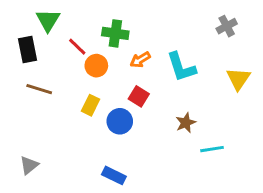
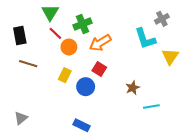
green triangle: (48, 20) -> (50, 13), moved
green cross: (115, 33) -> (82, 24), turned -30
orange arrow: (140, 60) -> (100, 43), size x1.5
cyan L-shape: (181, 67) -> (145, 39), moved

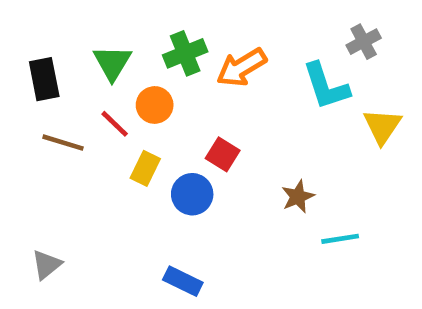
green triangle: (50, 13) -> (112, 63), moved
red line: (55, 33) -> (115, 124), moved
orange arrow: (100, 43) -> (241, 67), moved

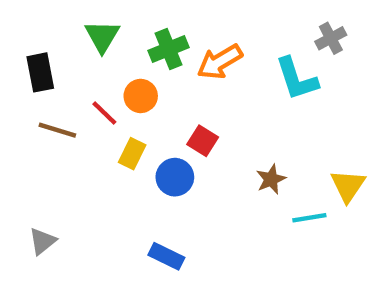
green triangle: (112, 63) -> (102, 36), moved
yellow triangle: (382, 126) -> (348, 186), moved

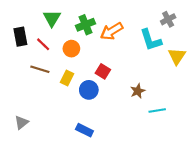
red line: (104, 113) -> (43, 44), moved
brown line: (57, 130) -> (40, 69), moved
yellow triangle: (348, 186) -> (177, 56), moved

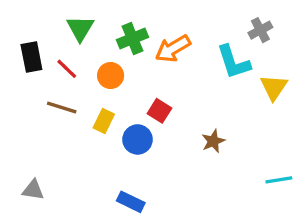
cyan line: (157, 111) -> (279, 180), moved
gray triangle: (21, 122) -> (33, 190), turned 48

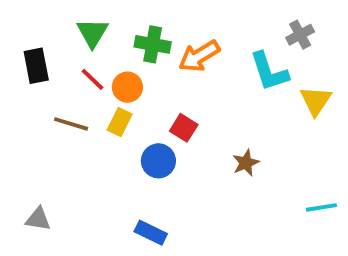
green cross: (132, 38) -> (153, 44), turned 32
red line: (67, 69) -> (92, 79), moved
yellow rectangle: (104, 121) -> (120, 122), moved

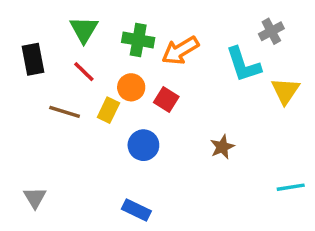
orange circle: (127, 87) -> (131, 87), moved
red square: (184, 128) -> (166, 100), moved
gray triangle: (38, 219) -> (35, 198), turned 50

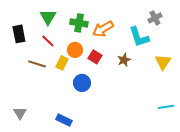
yellow triangle: (285, 91) -> (163, 62), moved
brown star: (222, 147) -> (124, 60), moved
blue rectangle: (136, 210) -> (64, 120), moved

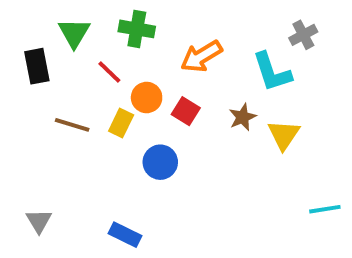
green triangle: (48, 17) -> (74, 33), moved
green cross: (79, 23) -> (137, 29), moved
red line: (48, 41) -> (109, 72), moved
yellow triangle: (163, 62) -> (284, 135), moved

